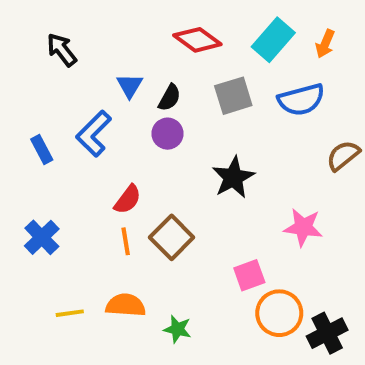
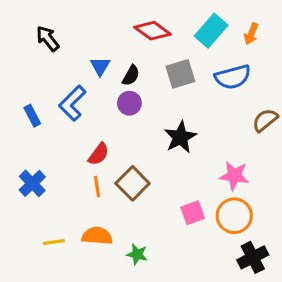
orange circle: (279, 313) -> (234, 216), moved

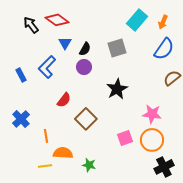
red diamond: (153, 31) -> (57, 20), moved
blue semicircle: (233, 77) -> (164, 49), moved, turned -40
orange line: (97, 186) -> (46, 136), moved
yellow line: (54, 242) -> (45, 166), moved

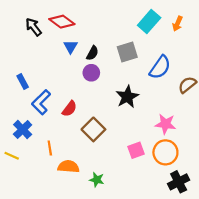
blue semicircle: (164, 49) -> (160, 67), moved
blue L-shape: (47, 67) -> (41, 102), moved
yellow line: (45, 166) -> (12, 156), moved, turned 32

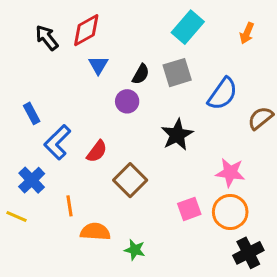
red diamond: (62, 22) -> (86, 30), turned -65
cyan rectangle: (149, 22) -> (188, 27), moved
black semicircle: (92, 53) -> (141, 74), moved

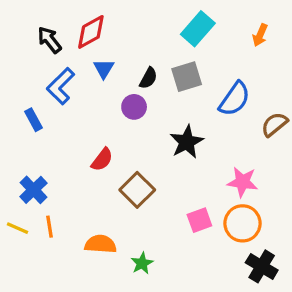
blue L-shape: (57, 142) -> (61, 86), moved
orange line: (70, 206) -> (49, 227), moved
green star: (135, 250) -> (142, 263), turned 30
black cross: (248, 253) -> (262, 266), turned -32

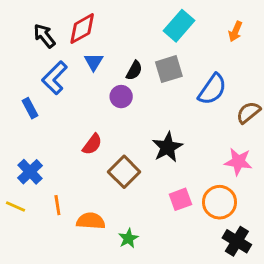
black star: (187, 142) -> (167, 147), moved
pink star: (243, 182) -> (238, 162), moved
orange line: (49, 227) -> (57, 205), moved

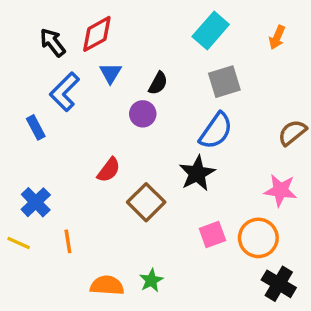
gray square: (169, 69) -> (224, 82), moved
blue semicircle: (212, 89) -> (216, 131), moved
orange semicircle: (91, 221) -> (107, 286), moved

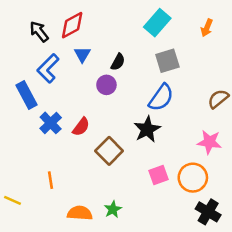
blue rectangle: (36, 127) -> (26, 95), size x1.5
blue cross: (36, 202) -> (51, 123), moved
yellow line: (19, 243) -> (12, 200), moved

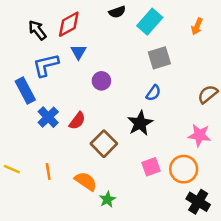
black semicircle: (118, 62) -> (117, 12), moved, turned 42
blue L-shape: (48, 68) -> (46, 65), turned 32
blue semicircle: (161, 98) -> (153, 93), size x0.6
yellow line: (12, 200) -> (12, 169), moved
orange semicircle: (80, 213) -> (86, 181), moved, turned 30

